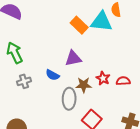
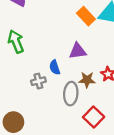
blue semicircle: (53, 75) -> (55, 67), turned 40
gray cross: (24, 81) -> (38, 81), moved

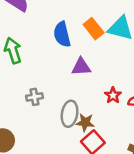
blue semicircle: (55, 67) -> (62, 34), moved, size x1.5
brown star: (87, 80) -> (85, 122), moved

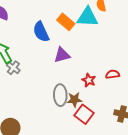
red star: (113, 95) -> (89, 80), moved
gray cross: (35, 97) -> (13, 68), moved, turned -32

